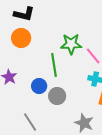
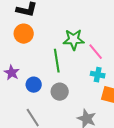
blue circle: (39, 86) -> (34, 85), moved

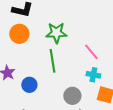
green star: (74, 40) -> (56, 33), moved
gray circle: (60, 92) -> (72, 96), moved

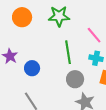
green line: (52, 61) -> (68, 52), moved

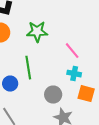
green line: (68, 52) -> (28, 68), moved

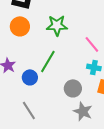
green line: (28, 68) -> (48, 61), turned 40

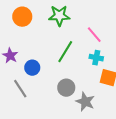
green line: (48, 61) -> (65, 52), moved
gray circle: (73, 88) -> (66, 88), moved
gray line: (29, 110) -> (20, 89), moved

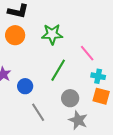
cyan cross: (96, 58) -> (98, 76), moved
gray circle: (66, 88) -> (70, 98), moved
gray line: (20, 89) -> (38, 112), moved

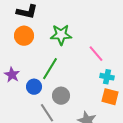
green line: (58, 70) -> (50, 69), moved
gray circle: (70, 98) -> (61, 96), moved

